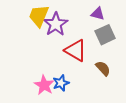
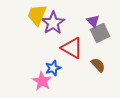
purple triangle: (98, 14) -> (93, 21), moved, turned 32
blue star: (61, 83) -> (53, 68), moved

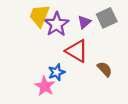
purple triangle: (93, 21) -> (84, 22), moved, turned 32
gray square: (100, 33) -> (107, 18), moved

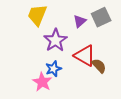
purple star: (57, 24) -> (55, 40), moved
red triangle: (77, 51) -> (85, 56), moved

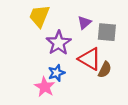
gray square: (101, 17) -> (107, 32), moved, turned 30
brown semicircle: (99, 66) -> (105, 70), turned 70

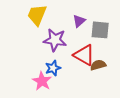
purple star: (59, 43) -> (55, 40), turned -30
brown semicircle: (105, 70) -> (98, 65), turned -133

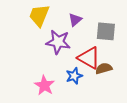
purple triangle: (79, 21) -> (75, 20), moved
blue star: (53, 68) -> (74, 76), moved

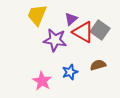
gray square: (106, 31) -> (100, 30), turned 30
red triangle: (89, 58) -> (83, 32), moved

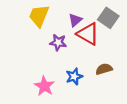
gray square: (100, 30) -> (108, 18), moved
purple star: (55, 40) -> (58, 42), size x0.7

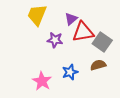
gray square: (108, 18) -> (102, 42), moved
red triangle: (88, 34) -> (83, 32), turned -40

